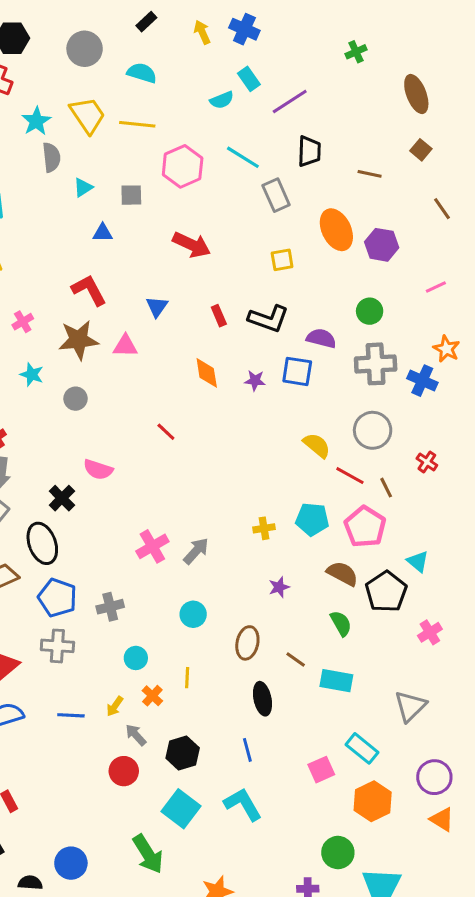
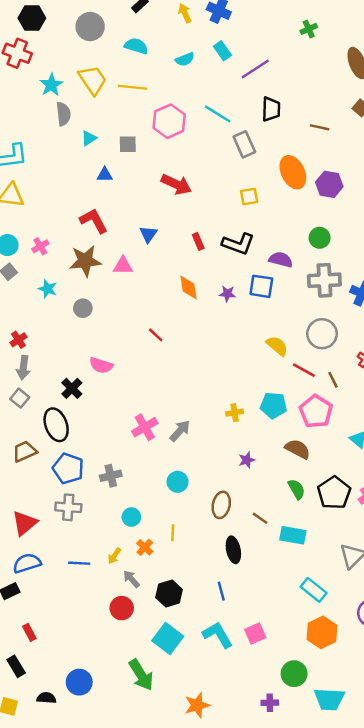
cyan semicircle: (222, 100) -> (185, 59), moved
black pentagon: (386, 592) -> (334, 493), moved
pink square: (321, 770) -> (255, 634), moved

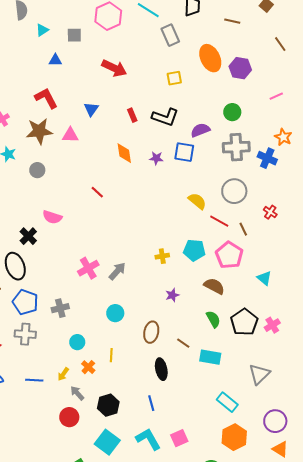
purple semicircle: (281, 260) -> (200, 130), turned -36

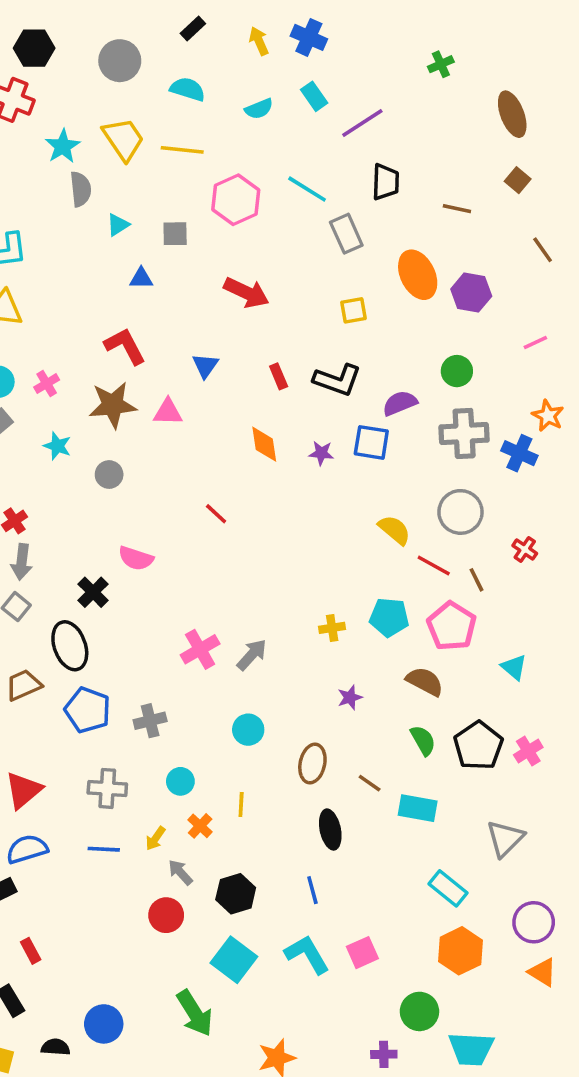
gray cross: (25, 334) -> (107, 788), moved

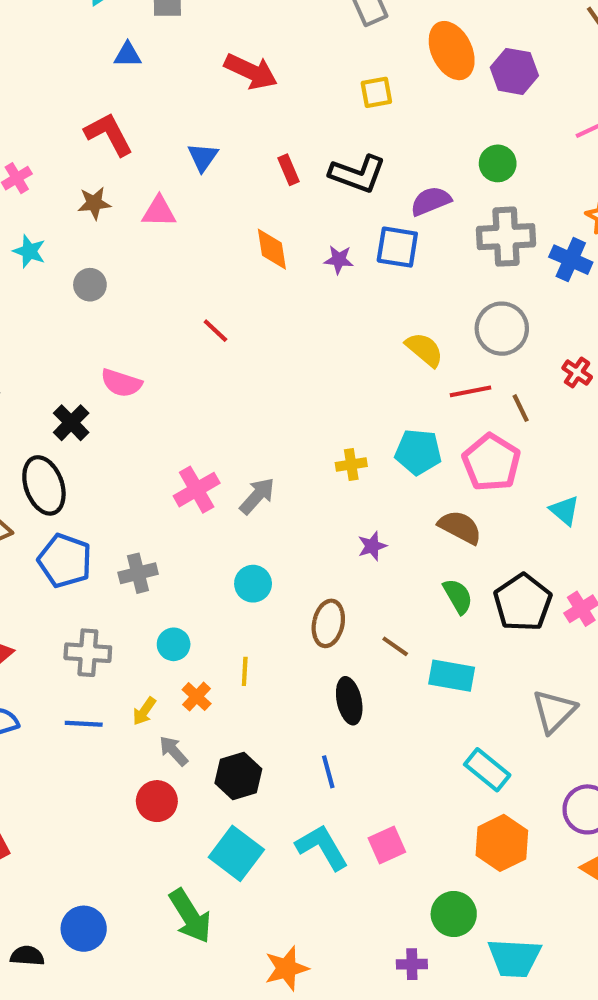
brown star: (113, 405) -> (94, 203), size x0.6
red line: (434, 565) -> (470, 391), turned -40

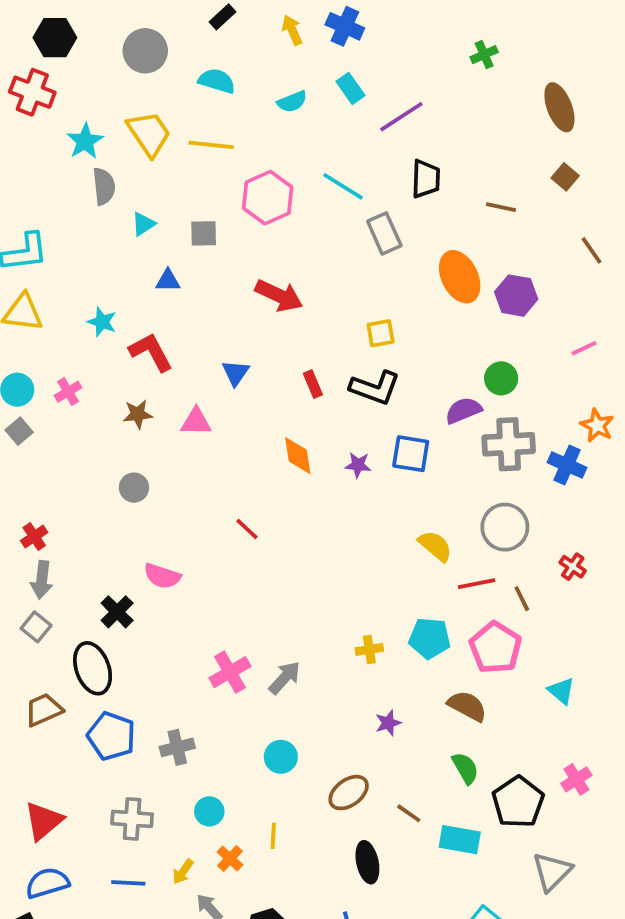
yellow square: (376, 92) -> (381, 333), moved
purple semicircle: (431, 201) -> (463, 410), moved
cyan star: (29, 251) -> (102, 322), moved
black pentagon: (523, 602) -> (518, 802), moved
brown ellipse: (328, 623) -> (349, 793), turned 42

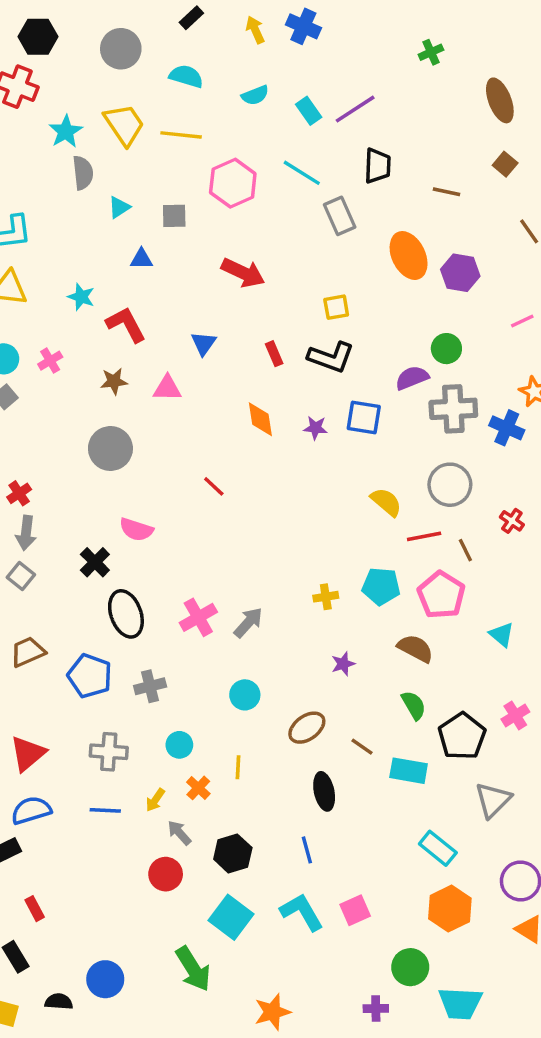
cyan rectangle: (350, 88) -> (309, 111), moved
gray circle: (134, 488) -> (110, 448), size x1.6
black ellipse: (93, 668) -> (126, 614), moved

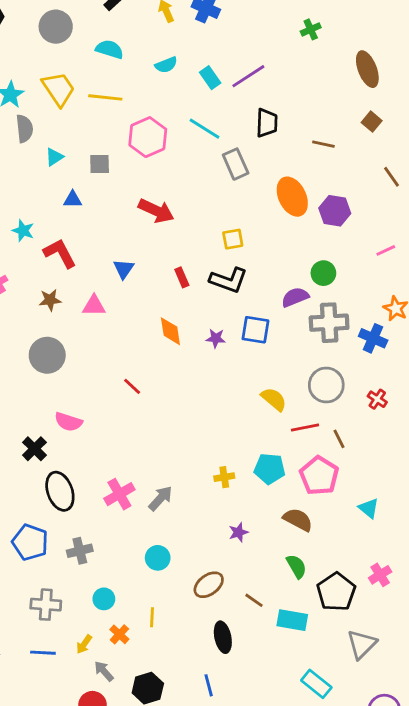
red cross: (512, 521) -> (377, 399), moved

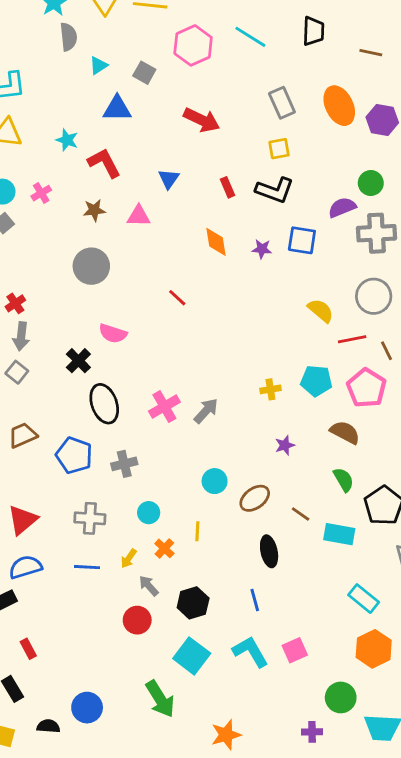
gray square: (100, 164) -> (144, 73), turned 30
gray rectangle: (236, 164) -> (282, 103), moved
blue triangle: (73, 199) -> (117, 108), size x1.5
cyan circle: (158, 558) -> (215, 481), moved

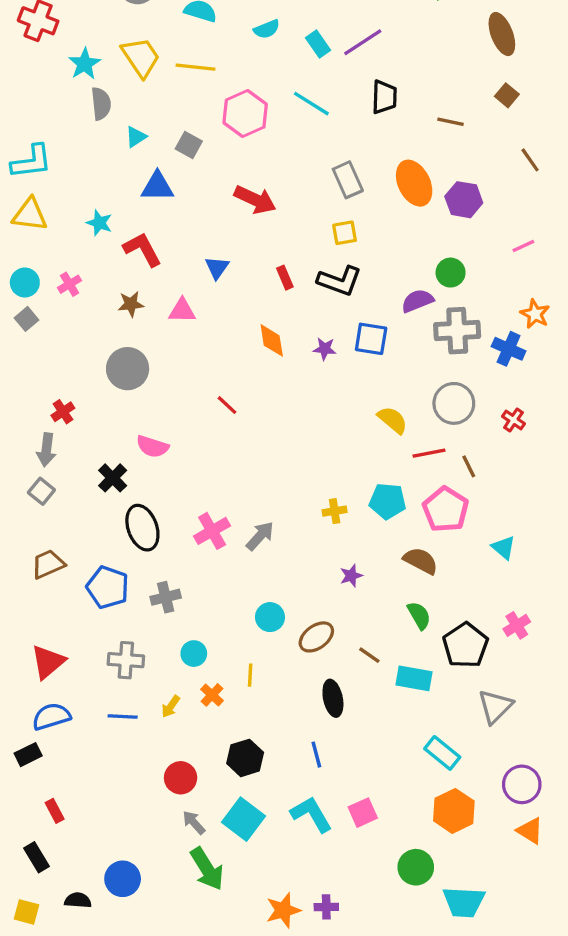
red cross: (15, 303) -> (63, 412), moved
gray arrow: (149, 586) -> (194, 822), moved
purple cross: (312, 732) -> (326, 907), moved

